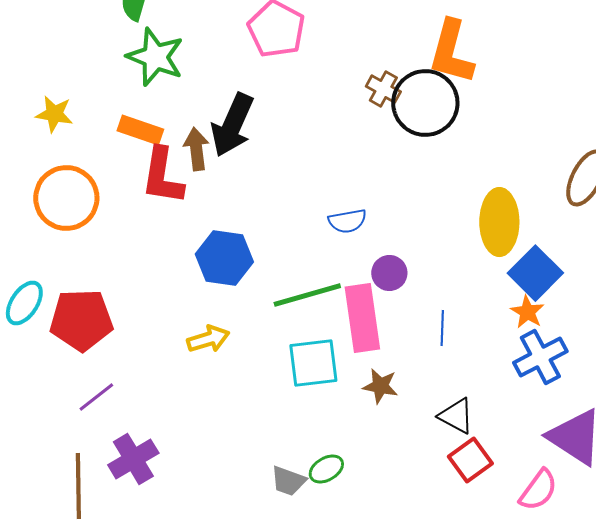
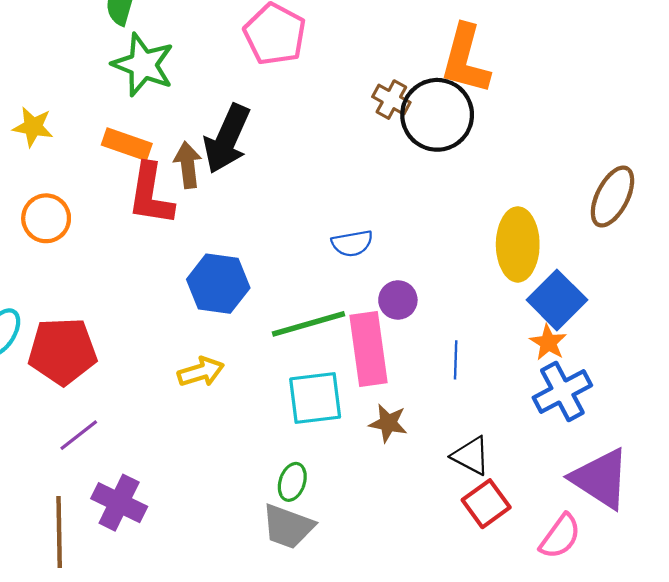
orange circle: (66, 198) -> (46, 218), size x0.7
purple cross: (133, 459) -> (119, 503), turned -33
green ellipse: (326, 469) -> (292, 482), moved, turned -40
gray trapezoid: (288, 481) -> (288, 527), size x1.4

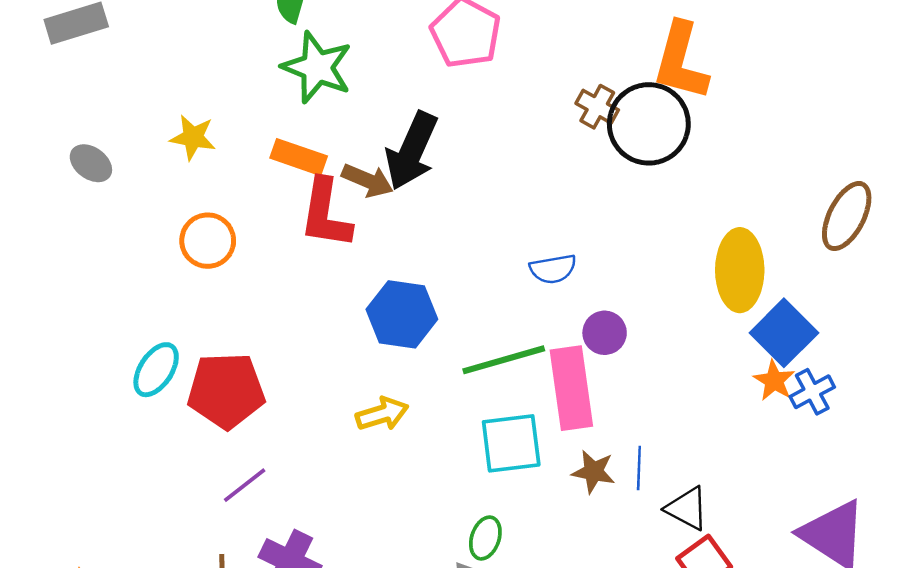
brown arrow: (188, 165) -> (367, 180), turned 120
blue line: (456, 360) -> (639, 468), moved
blue cross: (562, 391) -> (812, 392), moved, size x0.7

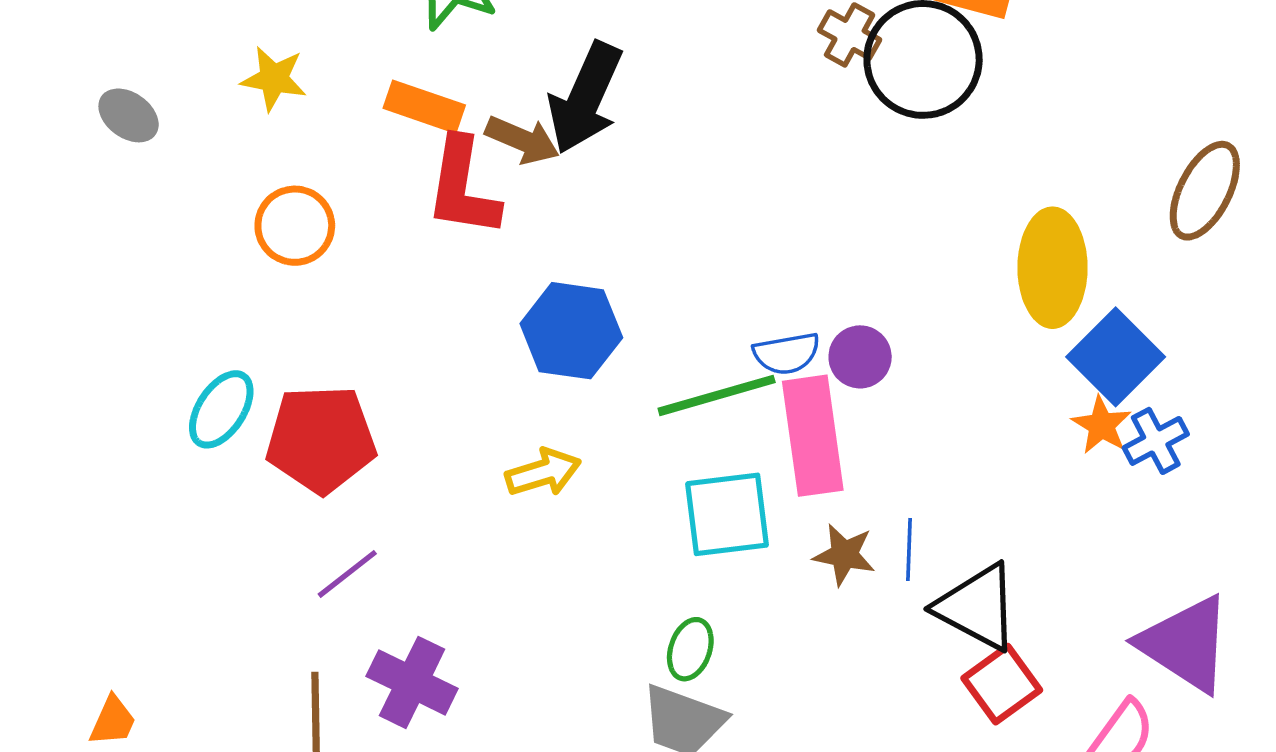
blue semicircle: (553, 269) -> (787, 353), moved
black triangle: (687, 509) -> (977, 607), size x1.4

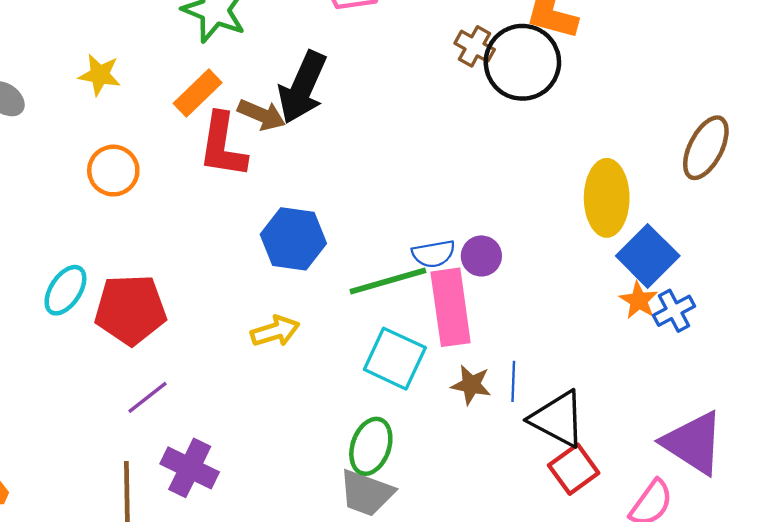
orange rectangle: (424, 107) -> (198, 93), turned -63
cyan square: (727, 514) -> (395, 359), turned 32
green ellipse: (690, 649) -> (371, 446), size x1.4

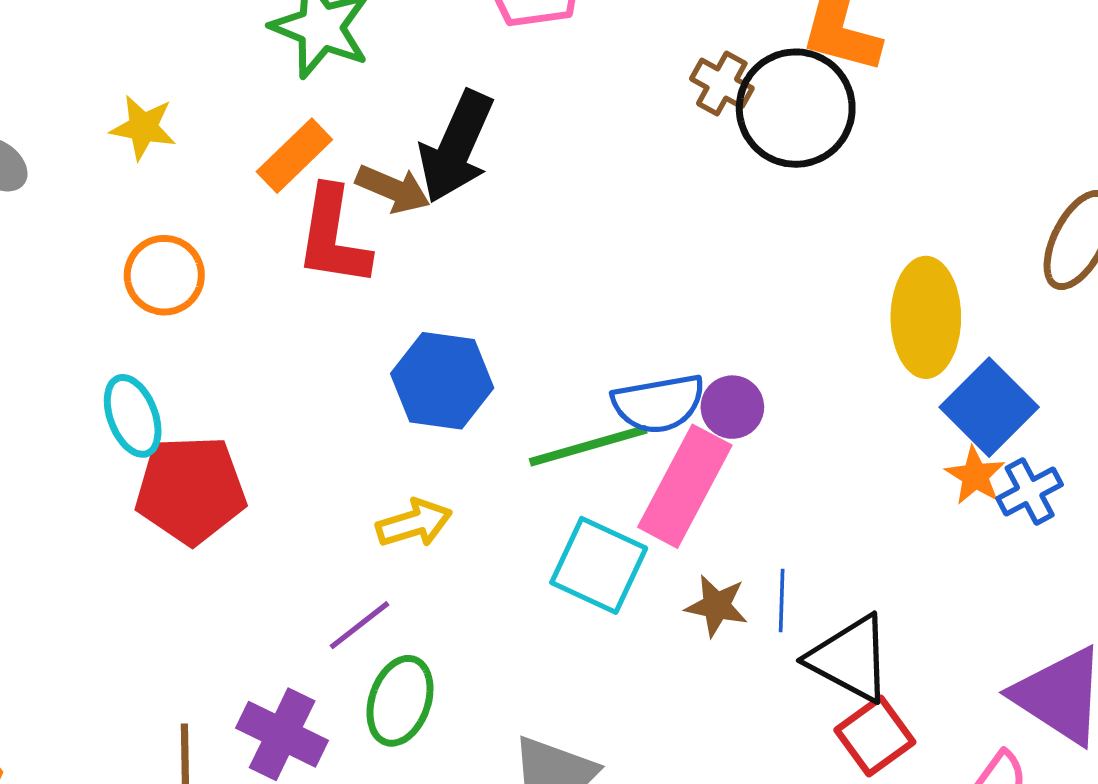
blue semicircle: (434, 254) -> (659, 404), size x1.4
cyan ellipse: (65, 290) -> (133, 416), moved, turned -54
pink rectangle: (451, 307) -> (685, 486), turned 36
purple line: (147, 397) -> (360, 625), moved
green ellipse: (371, 446) -> (400, 701), moved

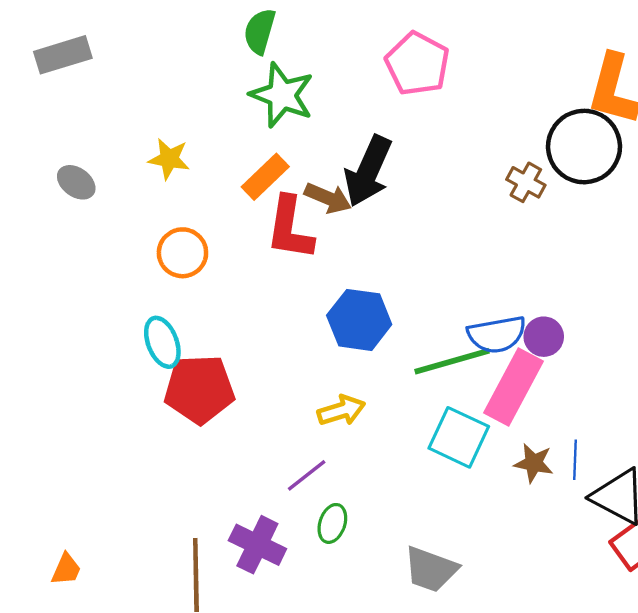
brown cross: (722, 83) -> (526, 182), moved
green ellipse: (400, 701) -> (332, 523), size x0.7

